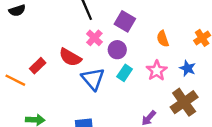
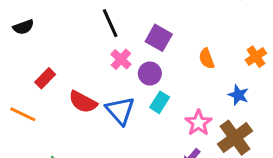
red semicircle: (70, 57) -> (83, 102), moved
red rectangle: (38, 66) -> (45, 78), moved
pink star: (157, 71) -> (198, 123), moved

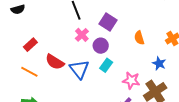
orange line: (23, 114) -> (29, 72), moved
pink star: (198, 123) -> (131, 80), turned -30

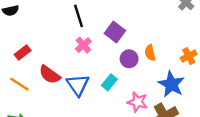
purple circle: (101, 46) -> (129, 59), moved
blue star: (159, 63) -> (171, 84), size x1.6

